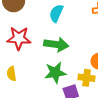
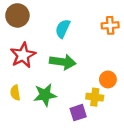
red star: (19, 38) -> (23, 55), turned -30
green star: (55, 73) -> (45, 95), moved

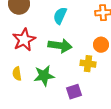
orange circle: (108, 79) -> (101, 45), moved
yellow cross: (95, 97) -> (88, 64), moved

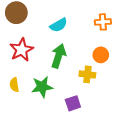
cyan semicircle: (60, 16) -> (59, 25), turned -144
green arrow: (60, 46) -> (59, 56), turned -80

